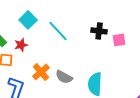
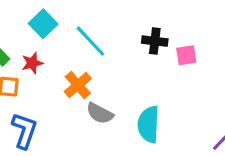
orange cross: (41, 72) -> (78, 85), moved

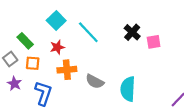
black cross: (155, 41) -> (132, 32), turned 35
red star: (32, 63) -> (57, 47), moved
orange cross: (78, 85) -> (67, 70), moved, turned 36

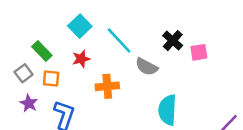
orange cross: (67, 70) -> (107, 86), moved
gray semicircle: (95, 81) -> (147, 67), moved

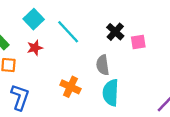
gray semicircle: (147, 67) -> (103, 65), moved, turned 54
orange cross: (107, 86) -> (70, 87), moved, turned 30

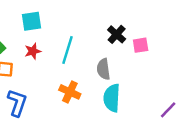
cyan square: (34, 19) -> (32, 21), turned 36
cyan line: (68, 32) -> (67, 50), moved, turned 60

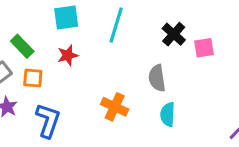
cyan line: (67, 50) -> (116, 25), moved
cyan semicircle: (112, 98) -> (168, 114), size x0.7

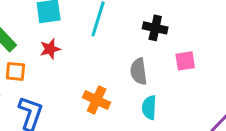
black cross: (174, 34) -> (155, 28), turned -30
pink square: (204, 48) -> (185, 61), moved

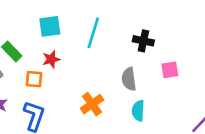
orange square: (15, 71) -> (34, 79), moved
orange cross: (97, 100) -> (92, 104), turned 30

